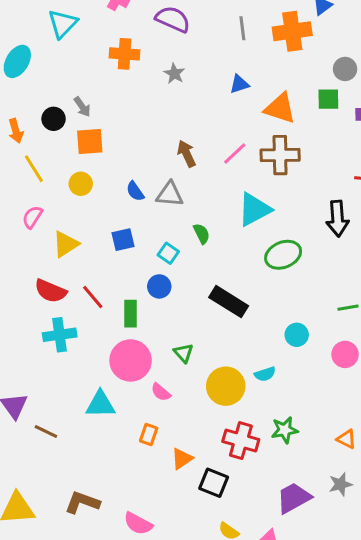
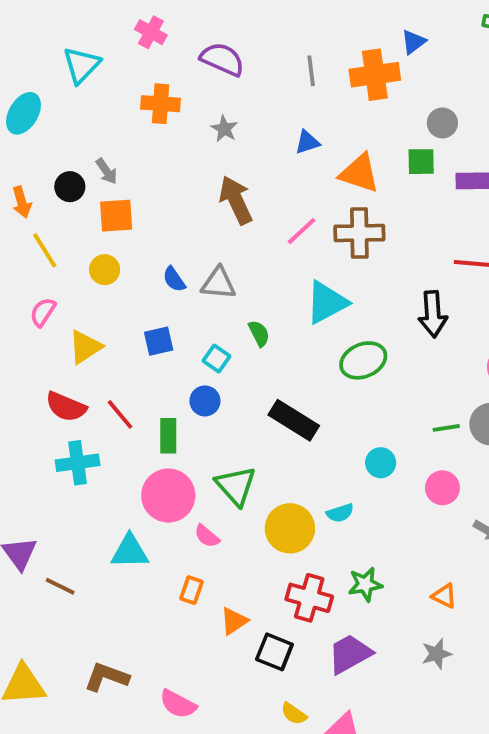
brown arrow: (186, 154) -> (236, 200), moved, size x1.4
green triangle: (183, 353) -> (236, 486), size x1.6
purple trapezoid: (294, 498) -> (350, 654), moved

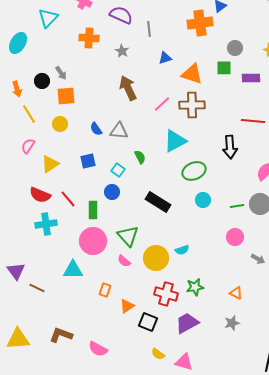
gray line: (311, 71) -> (149, 29), moved
cyan circle: (381, 463) -> (203, 200), moved
pink semicircle: (207, 536) -> (124, 261), moved

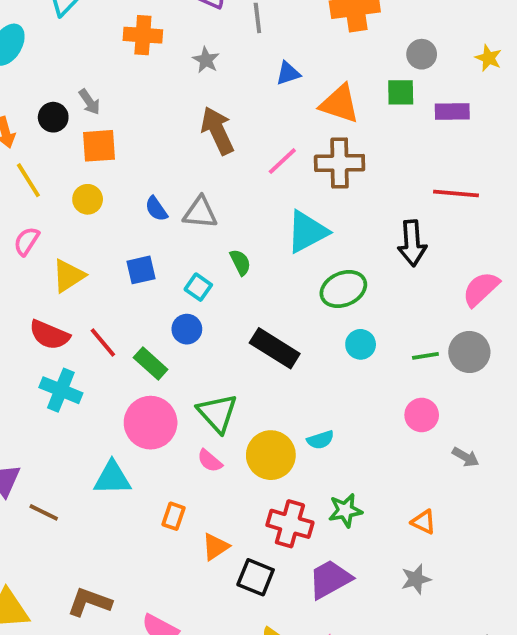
green rectangle: (93, 210) -> (151, 363), turned -48
cyan cross: (46, 224) -> (61, 390), turned 30

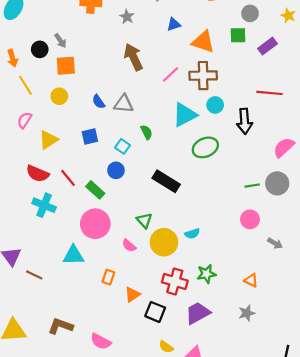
purple rectangle: (452, 111) -> (267, 46), turned -36
cyan circle: (361, 344) -> (215, 105), moved
green triangle: (217, 413) -> (144, 220), moved, size x0.7

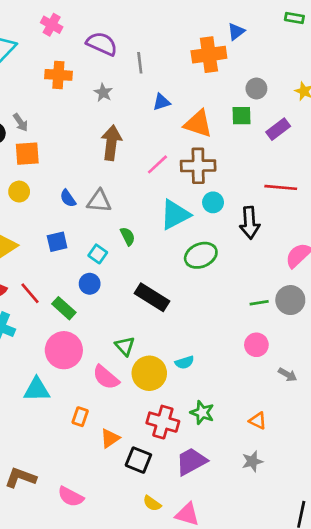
brown arrow: (133, 57) -> (111, 143), turned 32
pink semicircle: (129, 246) -> (106, 377), size x1.5
green star: (206, 274) -> (202, 413), turned 30

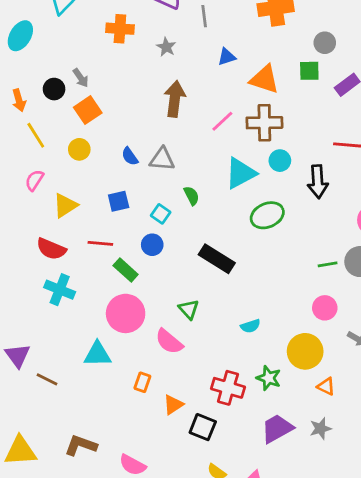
orange square: (27, 154) -> (88, 110), turned -30
red line: (30, 293) -> (100, 243), moved, turned -45
yellow circle: (149, 373) -> (305, 351), moved
purple trapezoid: (191, 461) -> (277, 428), moved

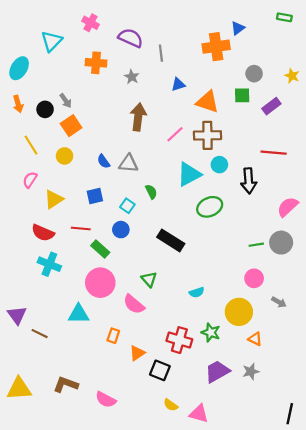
orange arrow: (19, 100) -> (18, 104), moved

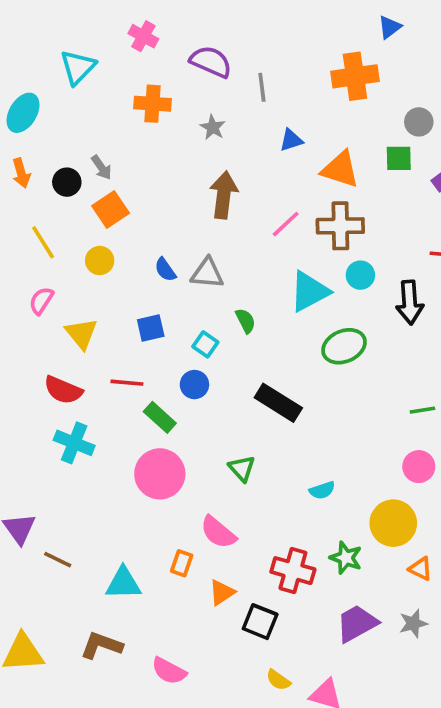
blue triangle: (238, 28) -> (390, 27), moved
yellow triangle: (54, 199) -> (81, 333), turned -36
pink semicircle: (134, 304) -> (218, 532), moved
cyan triangle: (79, 314) -> (123, 583), moved

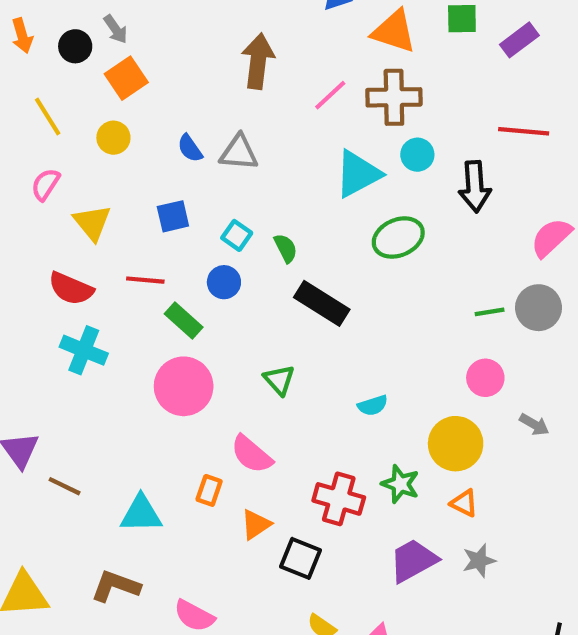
green semicircle: (246, 321) -> (286, 248), moved
orange triangle: (421, 569) -> (464, 503), moved

